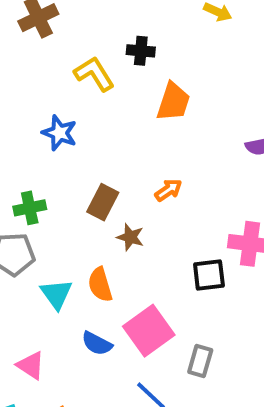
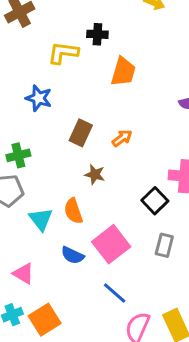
yellow L-shape: (94, 74) -> (63, 53), turned -48
brown rectangle: (103, 202) -> (81, 133), moved
black square: (209, 275) -> (155, 201), turned -35
gray rectangle: (200, 361) -> (164, 245), moved

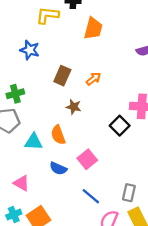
cyan triangle: (41, 219) -> (34, 142), turned -48
pink square: (111, 244) -> (87, 159), size x0.7
gray rectangle: (164, 245) -> (129, 193), moved

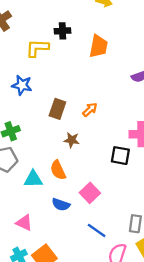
orange trapezoid: (93, 28) -> (98, 46), moved
black square: (120, 126) -> (120, 156), turned -30

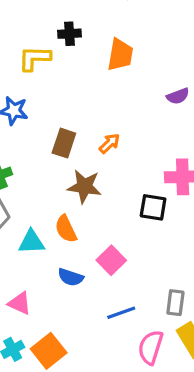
brown star: (72, 140) -> (84, 187), size x1.5
blue line: (97, 230) -> (121, 313), turned -54

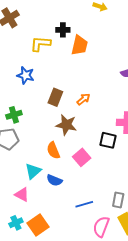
orange trapezoid: (120, 55) -> (79, 45), moved
cyan triangle: (31, 242) -> (33, 171), moved, turned -42
pink square: (111, 260) -> (82, 157), moved

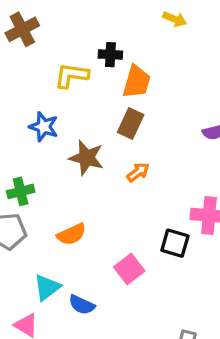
brown rectangle: (55, 97) -> (131, 124), moved
brown star: (66, 125) -> (86, 158), moved
orange semicircle: (53, 150) -> (72, 234), moved, turned -96

